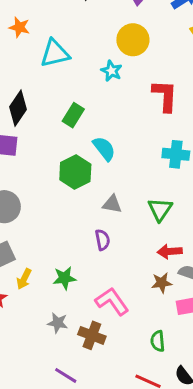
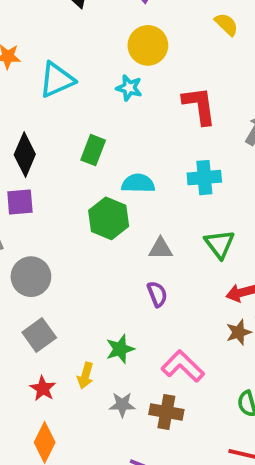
cyan semicircle: (104, 149) -> (138, 183), turned -40
cyan cross: (176, 154) -> (204, 178), moved
yellow arrow: (24, 279) -> (85, 376), moved

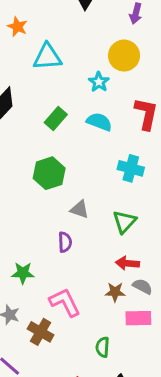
cyan semicircle: (138, 183) -> (99, 122), moved

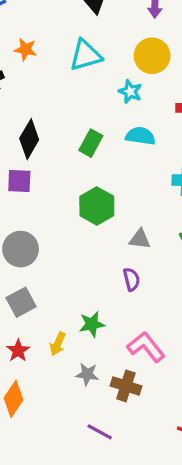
cyan triangle: (47, 57) -> (86, 55), moved

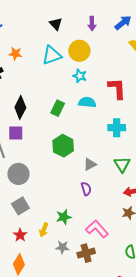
yellow circle: (152, 56) -> (79, 51), moved
gray triangle: (140, 239) -> (90, 164), turned -32
brown cross: (126, 386) -> (86, 253), turned -30

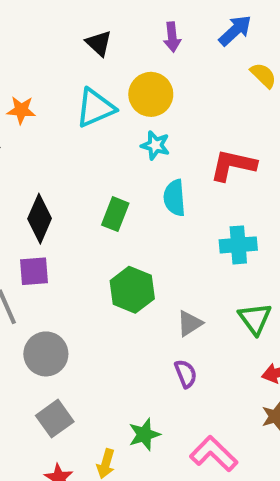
red L-shape: (117, 88) -> (233, 165), turned -70
cyan semicircle: (87, 102) -> (175, 198), turned -96

